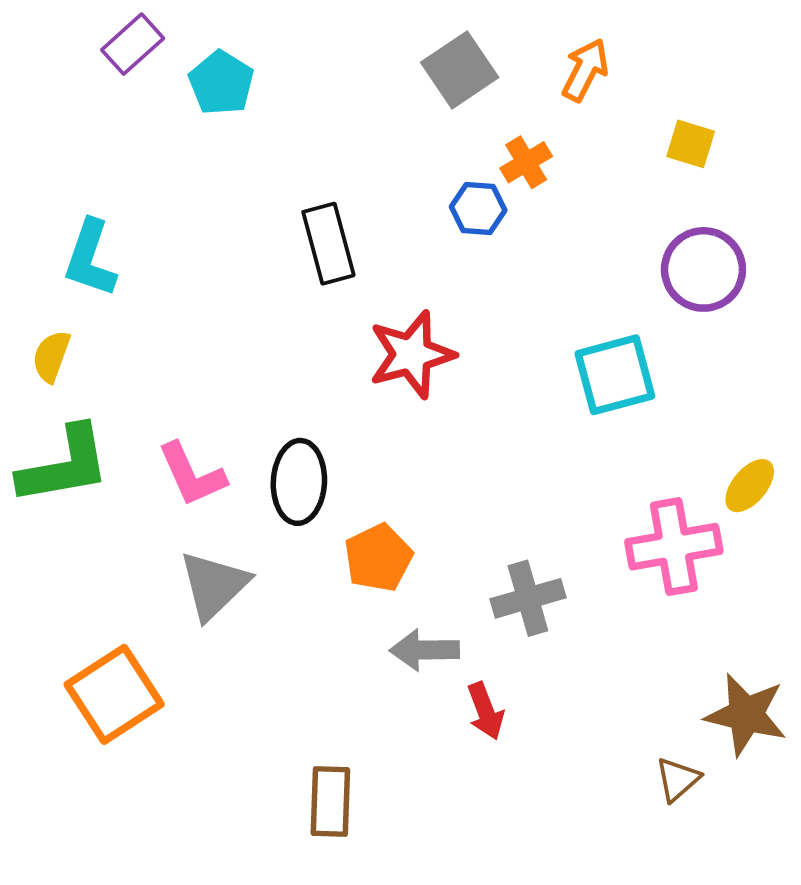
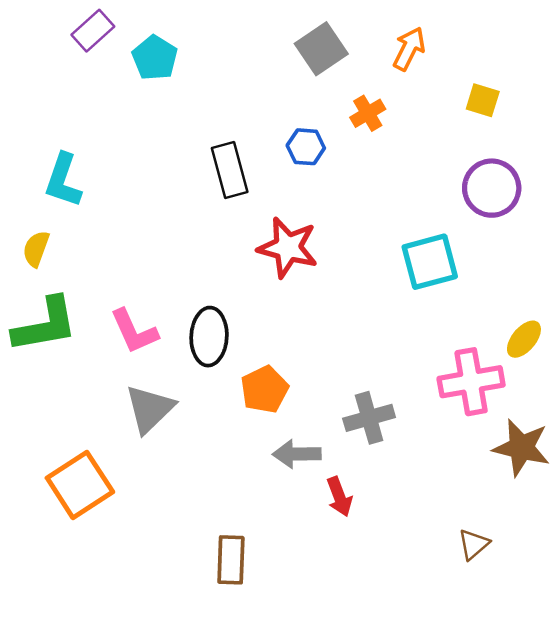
blue hexagon: (478, 208) -> (306, 147), moved
red star: (412, 354) -> (288, 247), turned 30
brown star: (746, 715) -> (521, 448), moved

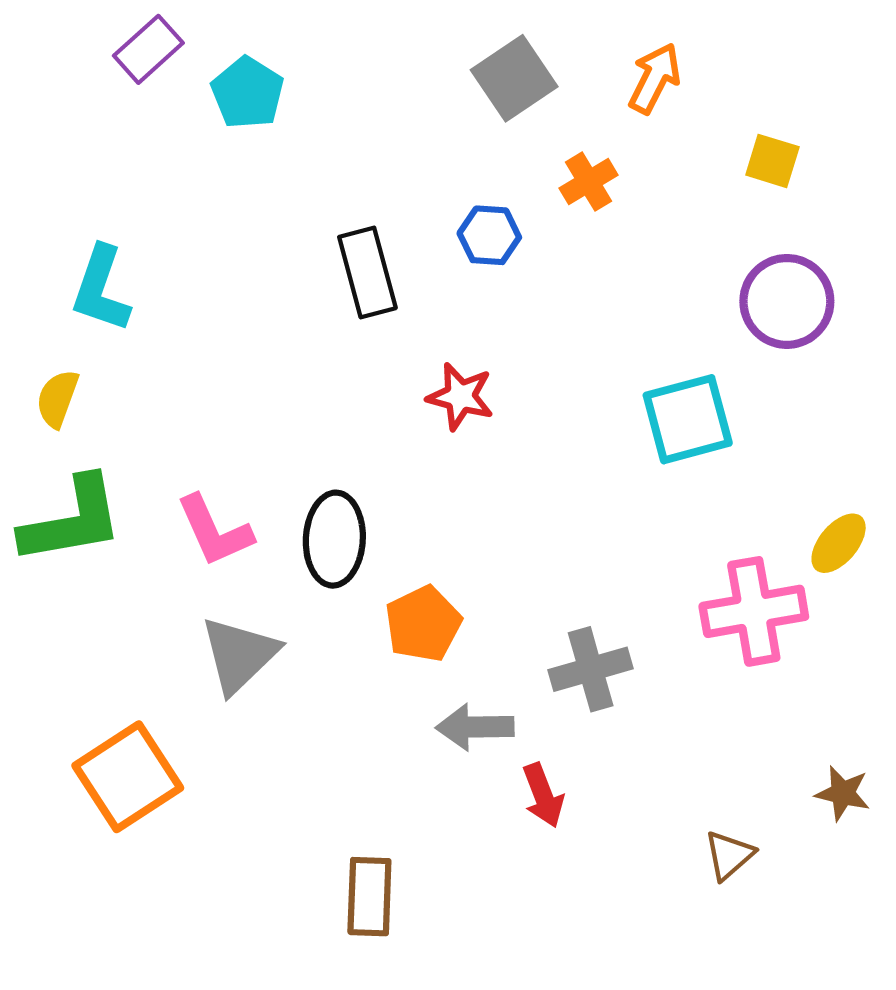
red star: (288, 247) -> (460, 396), size x0.7
brown star: (521, 448) -> (843, 793), moved, size x0.6
brown triangle: (474, 544) -> (729, 855), moved

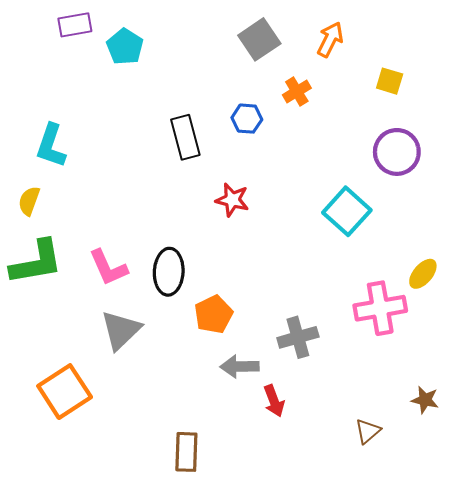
purple rectangle: (148, 49) -> (75, 25), turned 32
cyan square: (688, 419) -> (347, 211), turned -33

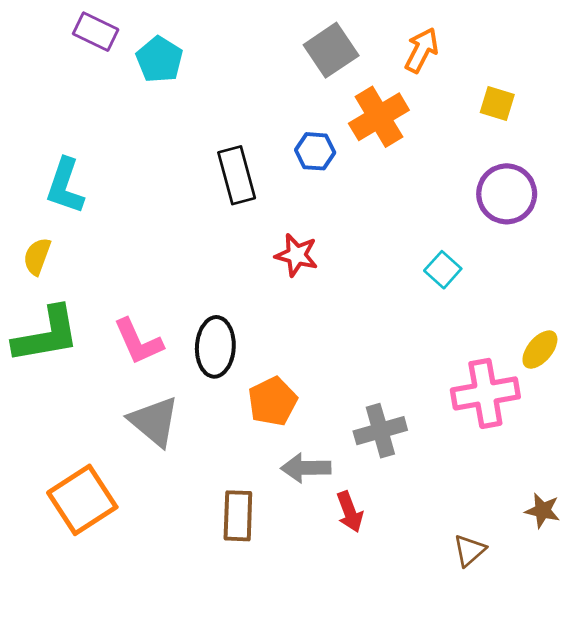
purple rectangle: (75, 25) -> (96, 32), turned 36
orange cross: (297, 91) -> (379, 117), size x1.6
cyan square: (347, 211) -> (443, 270), size x0.6
gray triangle: (121, 330) -> (154, 421), turned -36
brown rectangle: (186, 452) -> (238, 516), moved

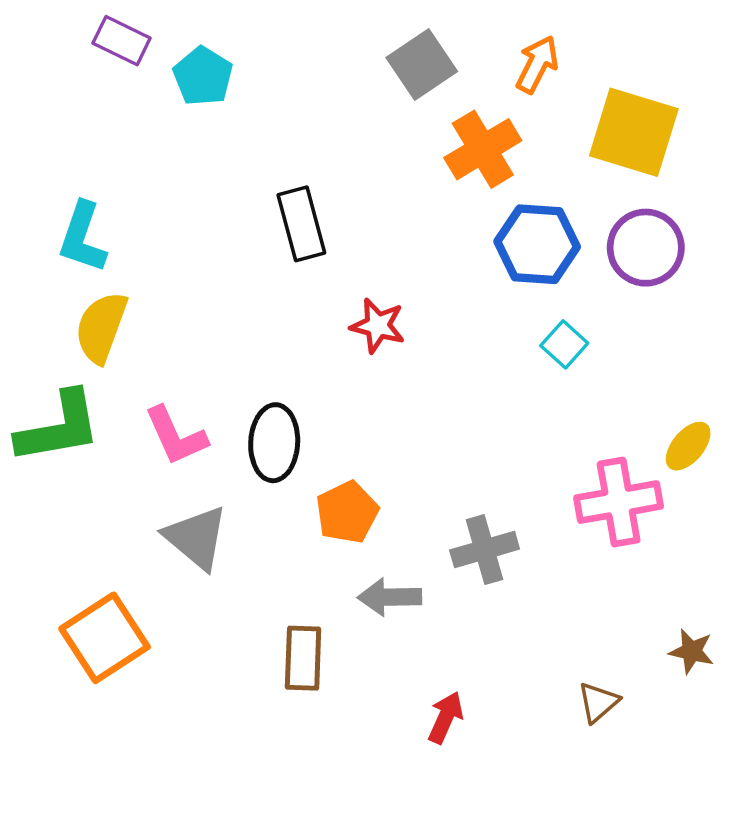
yellow square: (497, 103) -> (634, 132), size x2.0
blue hexagon: (315, 151) -> (537, 244), moved, size x1.6
yellow semicircle: (37, 256) -> (101, 327), moved, size x1.5
red arrow: (350, 512) -> (446, 718), moved, turned -135

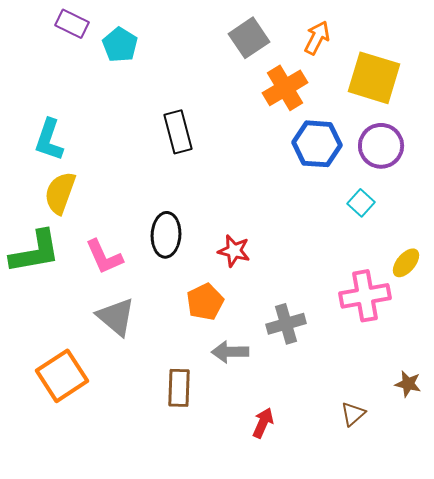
red star: (378, 326) -> (234, 251), moved
cyan square: (564, 344) -> (361, 203), moved
black ellipse: (274, 443) -> (166, 235), moved

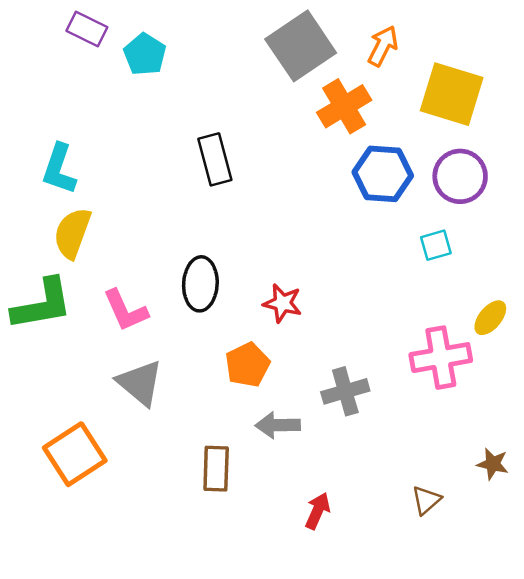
gray square: (249, 38) -> (301, 46), size x1.4
cyan square: (361, 203) -> (436, 245), turned 32

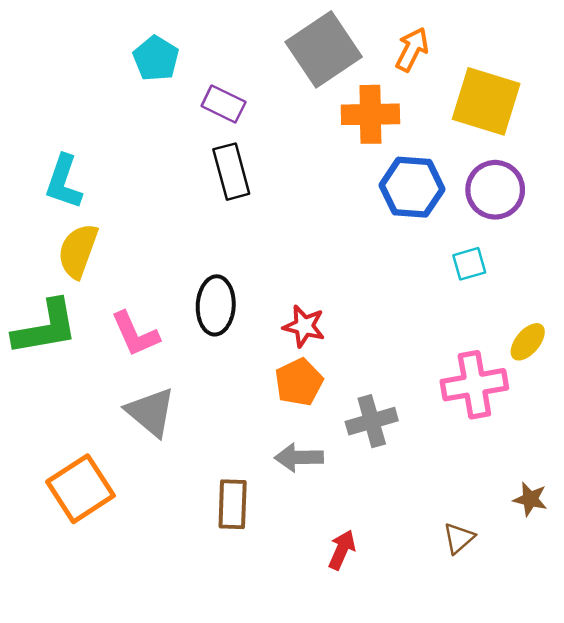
purple rectangle: (87, 29) -> (224, 104), moved
orange cross: (344, 106) -> (370, 114), turned 30
orange pentagon: (248, 365) -> (299, 382), moved

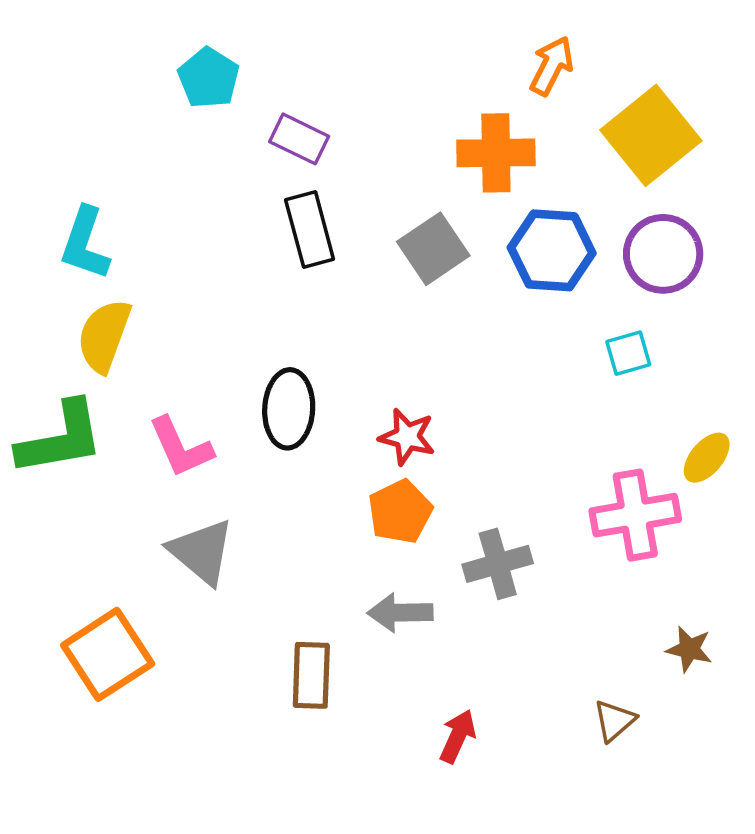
gray square: (324, 49) -> (433, 249), moved, size x0.7
yellow square: (486, 101) -> (651, 135), turned 34
brown star: (530, 499) -> (689, 649), moved

